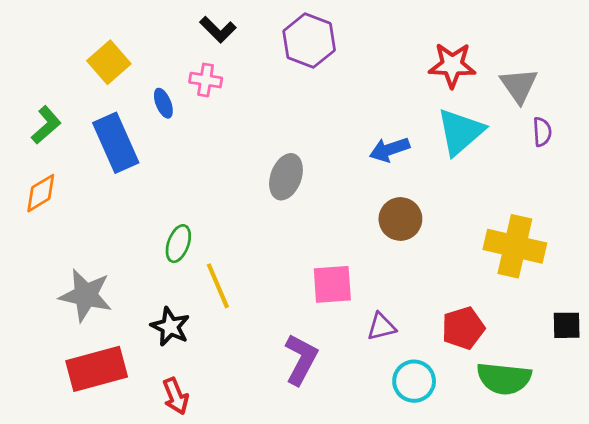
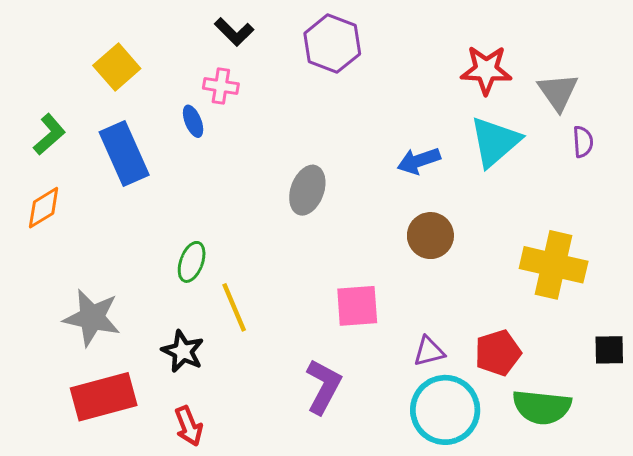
blue ellipse: (163, 103) -> (193, 121), moved
purple triangle: (381, 327) -> (429, 351), moved
cyan circle: (414, 381) -> (445, 410), size x1.5

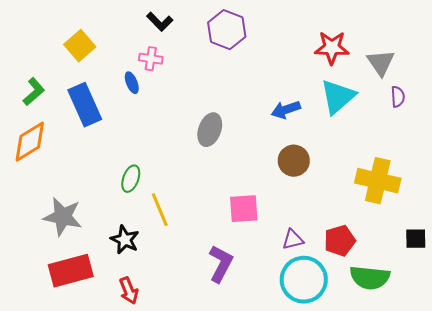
orange diamond: (44, 208) -> (30, 142), size x1.4

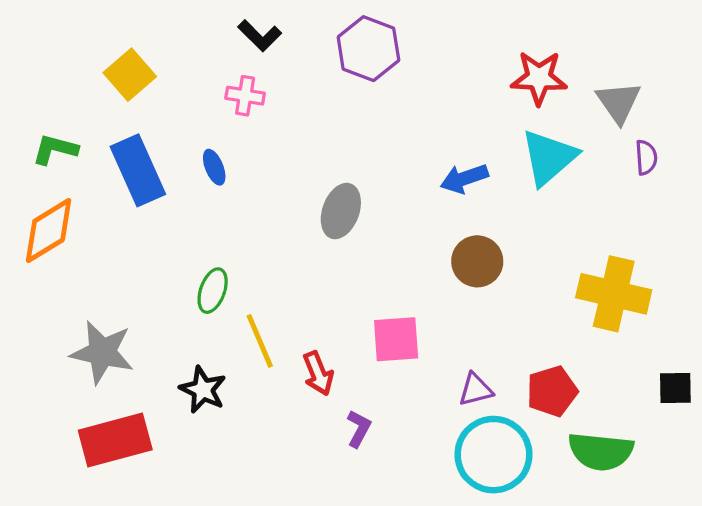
blue ellipse: (132, 83) -> (214, 167), moved
green L-shape: (34, 92) -> (55, 149), turned -124
purple L-shape: (221, 264) -> (359, 429), size x0.6
red arrow: (129, 291) -> (318, 373), moved

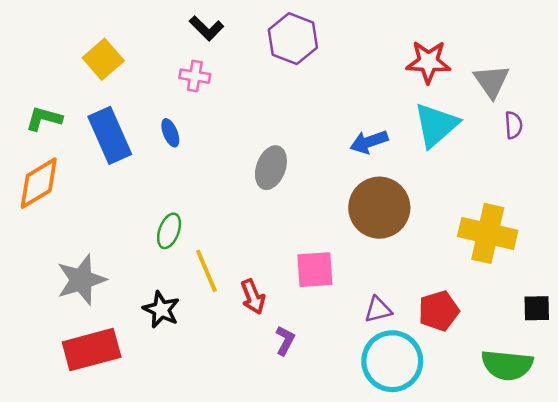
brown circle: (477, 261) -> (379, 208), size x1.5
gray star: (102, 352) -> (81, 280), turned -30
green semicircle: (601, 451) -> (507, 365), moved

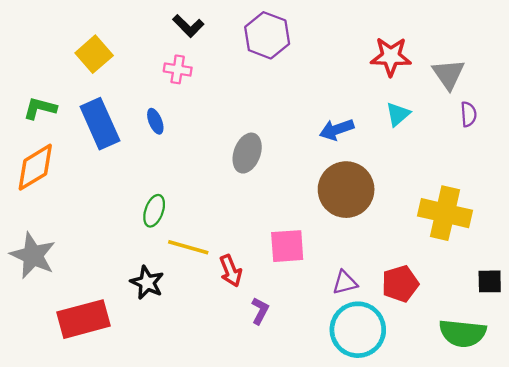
cyan triangle: (436, 125) -> (398, 114), size x0.6
yellow line: (206, 271) -> (188, 247), turned -51
gray star: (81, 280) -> (33, 255), moved, turned -30

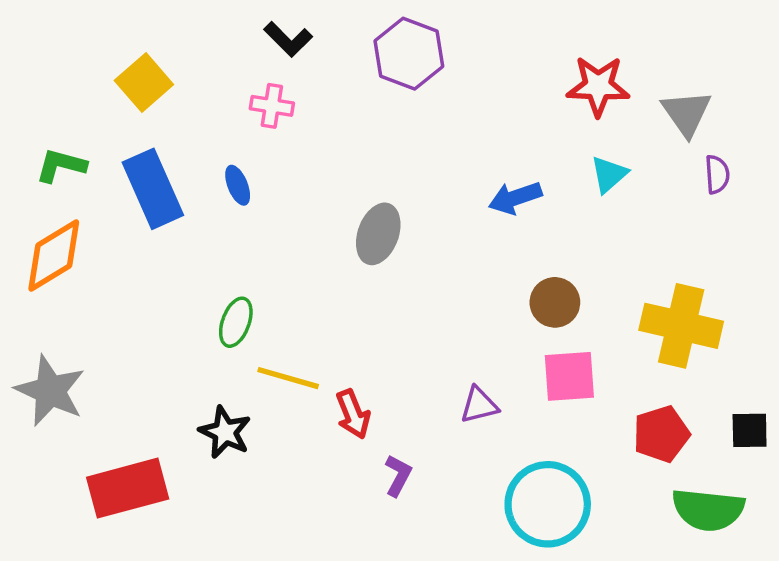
brown circle: (346, 190) -> (555, 302), moved, size x0.6
pink square: (287, 246) -> (569, 376), moved
purple triangle: (345, 283) -> (479, 405), moved
red pentagon: (400, 284) -> (661, 434), moved

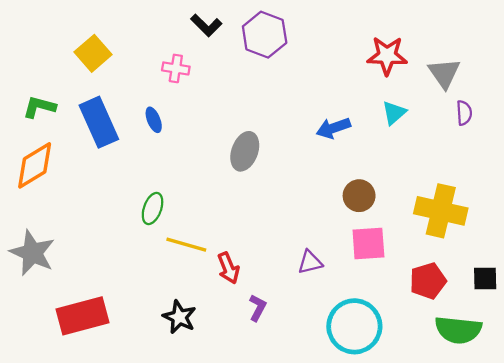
black L-shape: (288, 39) -> (206, 25), moved
black star: (225, 432) -> (179, 317), moved

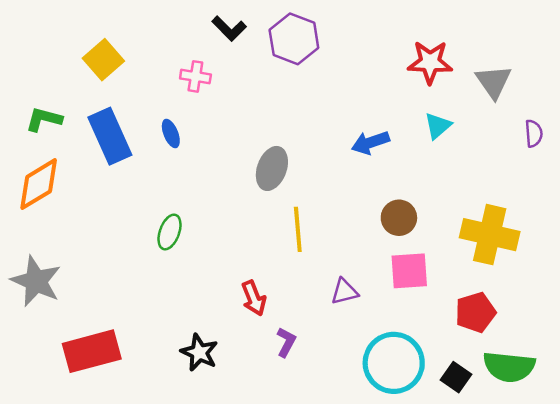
purple semicircle: (464, 113) -> (534, 133), moved
yellow line: (186, 245) -> (298, 229), moved, turned 69
black square: (485, 279) -> (456, 377), moved, turned 36

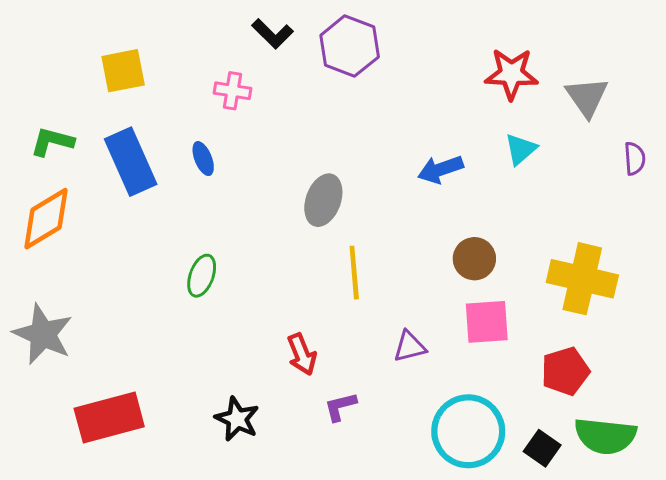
yellow square: (103, 60) -> (123, 71), turned 30
purple L-shape: (286, 342) -> (340, 407), turned -132

